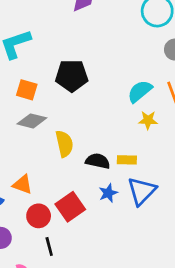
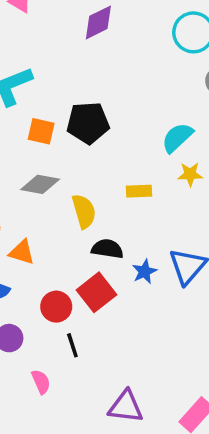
orange square: (27, 90) -> (41, 131), moved
yellow rectangle: (127, 160) -> (139, 191), moved
black semicircle: (98, 161) -> (107, 249), moved
orange triangle: (22, 184) -> (22, 252), moved

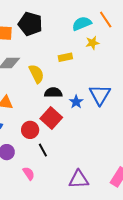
black pentagon: (88, 123) -> (30, 24), turned 30
cyan semicircle: (177, 138) -> (82, 24), turned 30

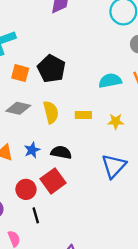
yellow star: (92, 43) -> (116, 121), moved
yellow semicircle: (36, 74) -> (51, 112), moved
blue star: (76, 102) -> (32, 150), moved

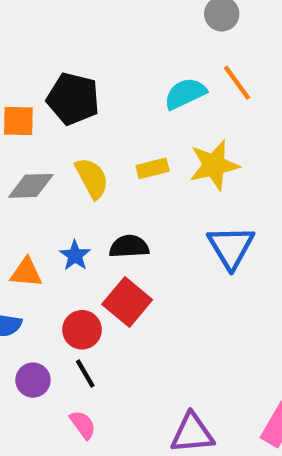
yellow star: (116, 121) -> (214, 165), size x1.6
black line: (36, 215) -> (85, 374), moved

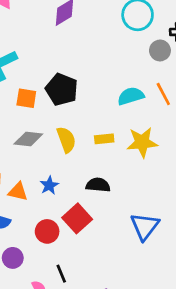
black semicircle: (129, 247) -> (98, 185), moved
blue triangle: (231, 247) -> (145, 226), moved
black line: (85, 374) -> (61, 274), moved

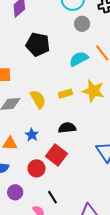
gray circle: (160, 50) -> (82, 24), moved
black pentagon: (62, 89) -> (38, 44), moved
yellow star: (142, 142) -> (93, 91), turned 30

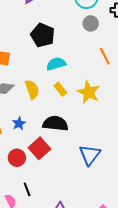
cyan semicircle: (79, 59) -> (56, 64), moved
yellow rectangle: (65, 94) -> (60, 89), turned 56
black semicircle: (67, 128) -> (55, 123), size x1.4

